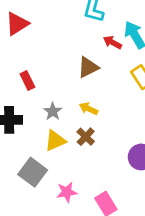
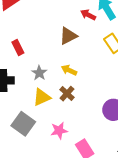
pink star: (67, 192) -> (59, 131), moved

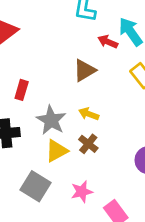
red rectangle: (18, 48) -> (22, 90), turned 48
gray star: (39, 73) -> (51, 120), size x1.5

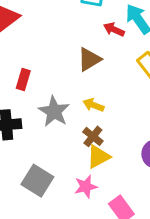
yellow triangle: (57, 151) -> (98, 157), moved

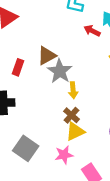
brown triangle: (89, 59) -> (47, 56), moved
yellow arrow: (94, 105) -> (73, 90), turned -119
gray star: (54, 111) -> (60, 71), moved

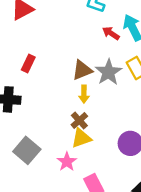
brown triangle: (47, 56) -> (82, 70), moved
gray star: (60, 71) -> (109, 72), moved
pink star: (64, 155) -> (67, 162), turned -30

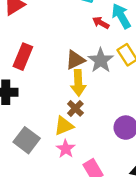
red rectangle: (28, 64) -> (23, 57), size x1.5
yellow arrow: (84, 94) -> (78, 83), size x1.5
yellow triangle: (81, 138) -> (64, 126), moved

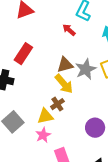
red arrow: (101, 23) -> (69, 30), moved
yellow arrow: (78, 83) -> (64, 84), turned -50

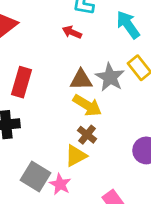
brown triangle: (65, 65) -> (81, 80), turned 30
pink star: (43, 135) -> (60, 184), moved

